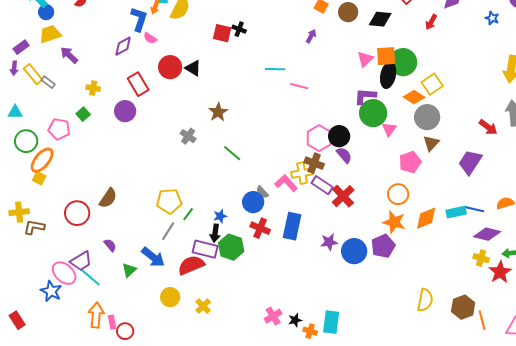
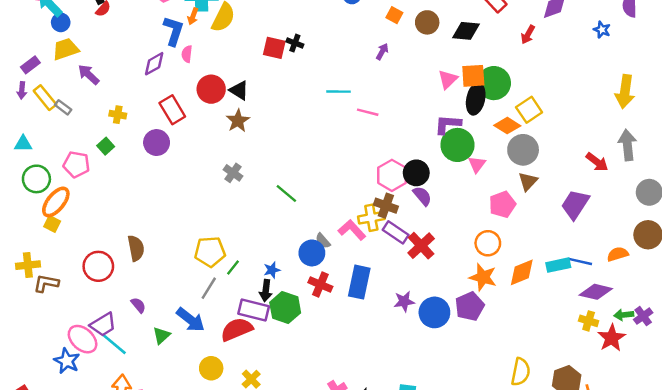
pink semicircle: (150, 38) -> (187, 54), turned 64
brown star: (218, 112) -> (238, 121), moved
brown semicircle: (108, 198) -> (136, 248), turned -45

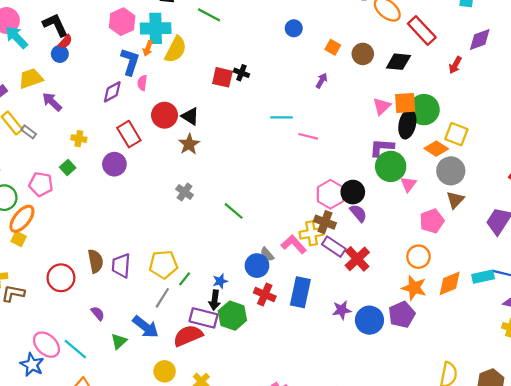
blue circle: (61, 22) -> (60, 54), moved
yellow square: (529, 110) -> (456, 134), turned -35
purple trapezoid: (103, 325) -> (121, 266), moved, turned 125

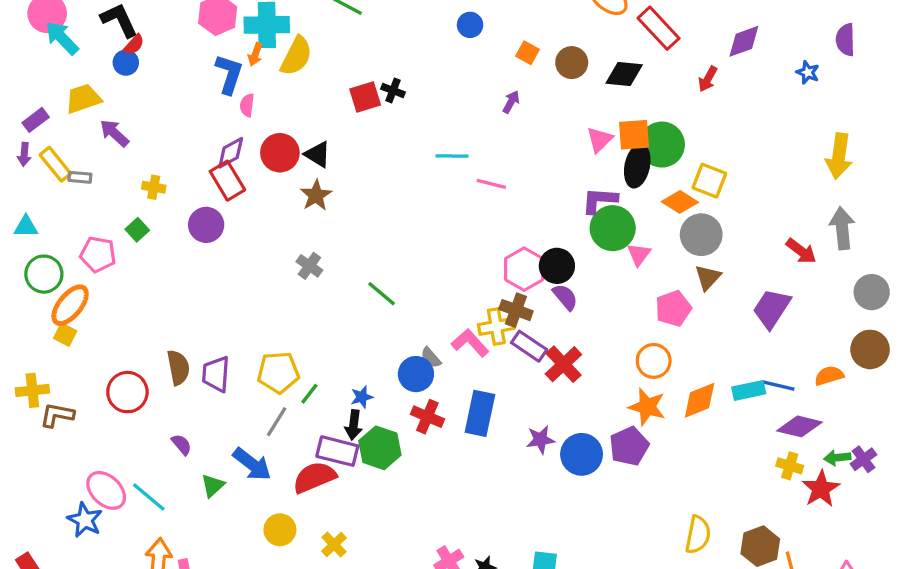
red square: (222, 77) -> (365, 97), turned -30
purple diamond: (112, 92) -> (231, 153), moved
gray rectangle: (29, 132) -> (80, 177), turned -32

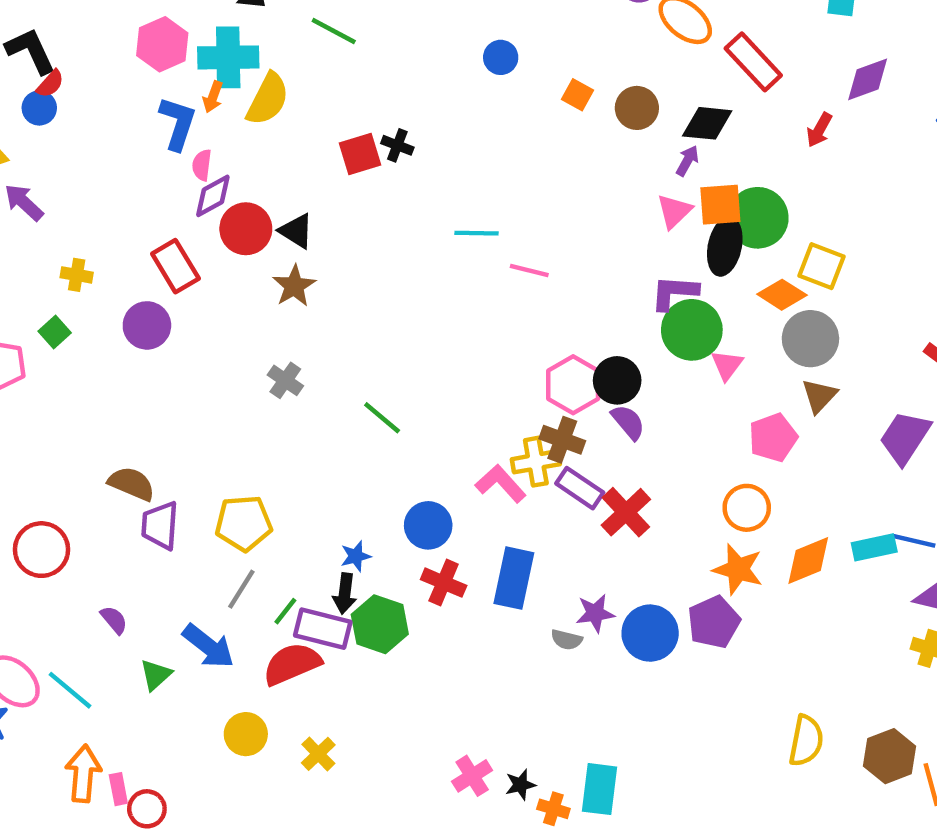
purple arrow: (511, 102) -> (687, 161), moved
purple diamond: (231, 153) -> (213, 196), moved
gray semicircle: (431, 358) -> (567, 640), moved, turned -35
brown semicircle: (178, 367) -> (132, 484), moved, turned -56
green line: (309, 394) -> (285, 611), moved

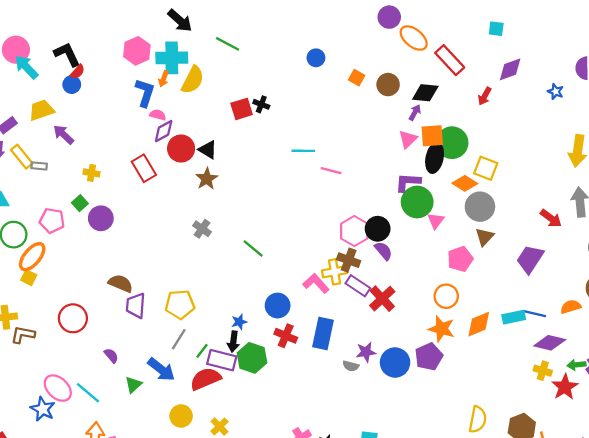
pink semicircle: (202, 165) -> (158, 115), turned 98
purple circle: (147, 325) -> (101, 218), moved

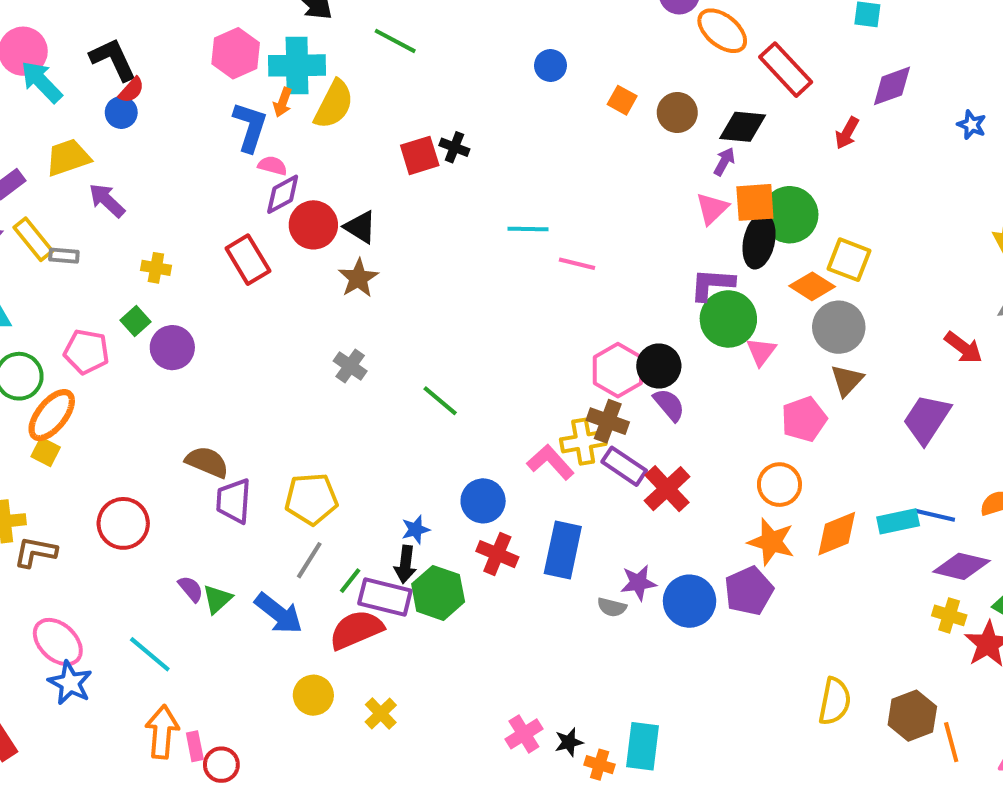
green triangle: (133, 385) -> (217, 599), moved
pink ellipse: (58, 388) -> (58, 642), moved

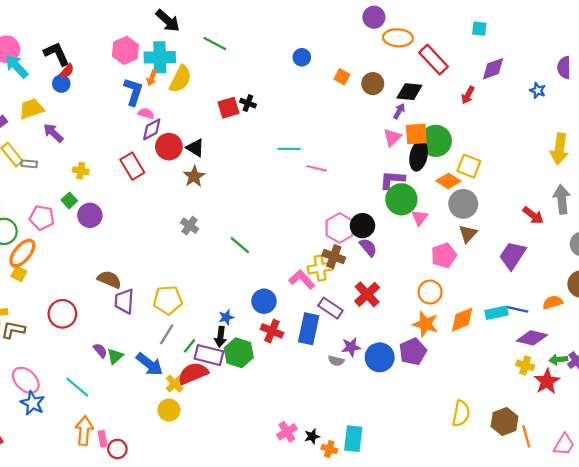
orange ellipse: (722, 31) -> (398, 38), turned -36
purple rectangle: (624, 466) -> (330, 308), moved
yellow cross: (381, 714) -> (175, 384), moved

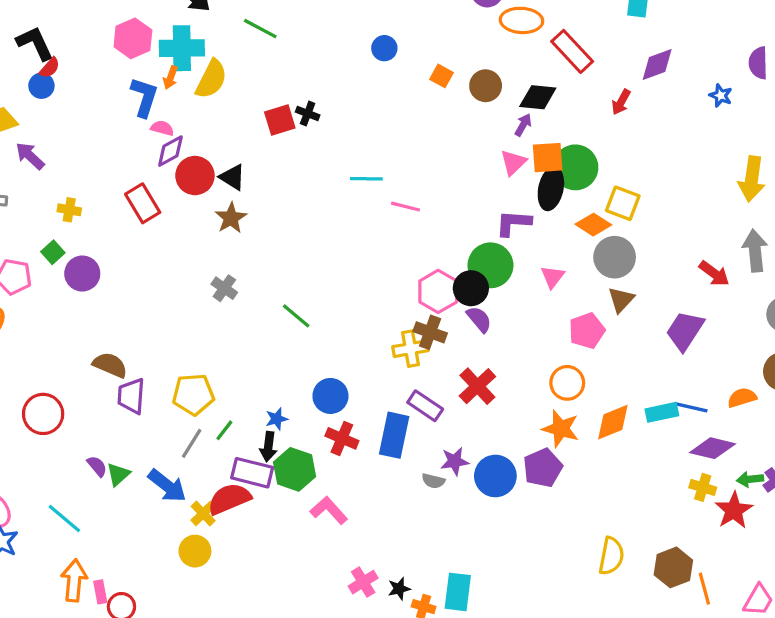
green circle: (401, 199) -> (490, 265), moved
pink L-shape: (302, 279) -> (329, 510), moved
green line: (190, 346) -> (224, 430), moved

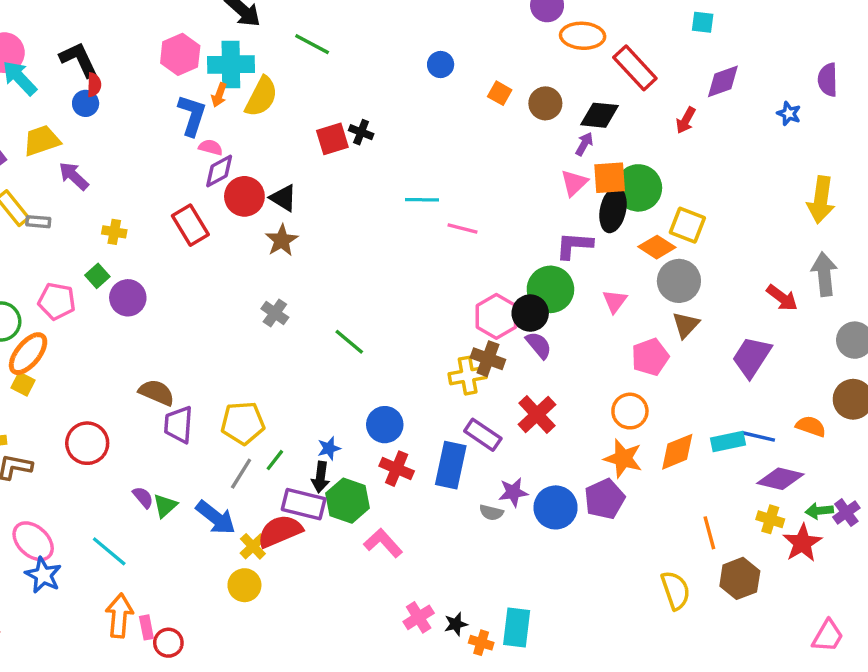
red semicircle: (50, 68) -> (94, 85), turned -40
orange semicircle: (742, 398) -> (811, 426), turned 36
yellow semicircle: (611, 556) -> (676, 590), turned -30
brown hexagon: (673, 567) -> (740, 578), moved
orange line: (704, 589) -> (709, 533), moved

